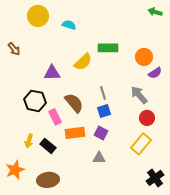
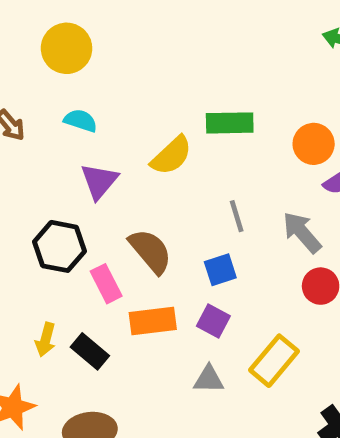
cyan semicircle: (69, 25) -> (80, 121), moved
purple triangle: (52, 73) -> (99, 181), turned -48
gray line: (103, 93) -> (237, 216), moved
yellow rectangle: (141, 144) -> (274, 361), moved

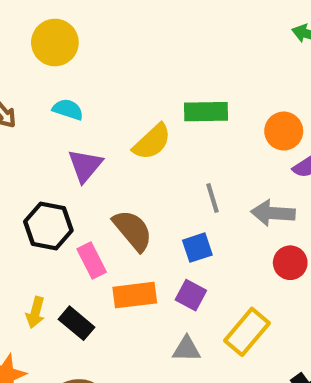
gray arrow: (302, 232) -> (273, 213), turned -45

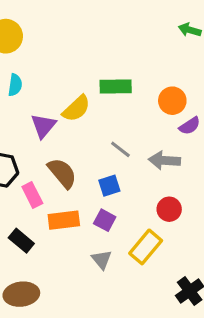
cyan semicircle: (68, 109) -> (15, 85), turned 80
purple triangle: (85, 166) -> (43, 126), moved
gray line: (212, 198) -> (120, 149), turned -35
red circle: (290, 263) -> (169, 209), moved
gray triangle: (187, 349) -> (102, 260), turned 50

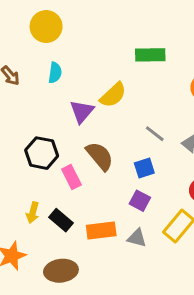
green rectangle: (116, 87) -> (150, 55), moved
orange rectangle: (64, 220) -> (101, 231), moved
gray triangle: (102, 260) -> (137, 238), turned -36

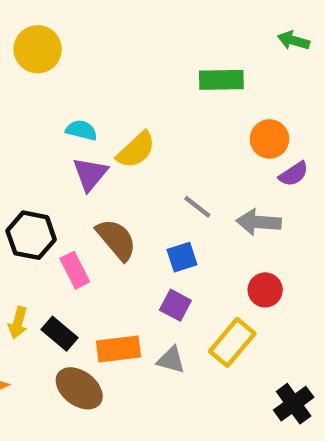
green rectangle: (150, 55) -> (221, 80), moved
cyan semicircle: (55, 73) -> (81, 130), moved, turned -84
brown ellipse: (61, 271) -> (79, 388), moved, turned 44

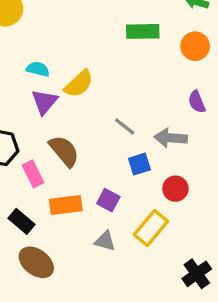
orange circle: (269, 139) -> (195, 46), moved
purple semicircle: (294, 174) -> (197, 102), turned 100
blue square: (182, 257) -> (139, 164), moved
orange rectangle: (119, 349) -> (66, 205), moved

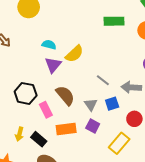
gray triangle: (105, 241) -> (91, 105), moved, turned 40

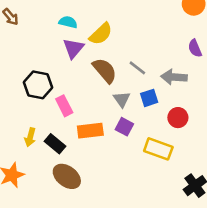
brown semicircle: (65, 95) -> (105, 70), moved
yellow rectangle: (119, 143) -> (158, 149), turned 70

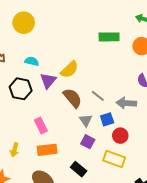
cyan semicircle: (68, 22) -> (32, 61), moved
black hexagon: (38, 85) -> (21, 89), moved
red circle: (178, 118) -> (120, 136), moved
orange rectangle: (90, 131) -> (47, 150), moved
black rectangle: (55, 144) -> (79, 169), moved

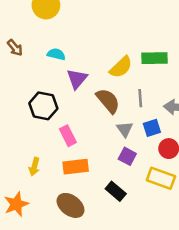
green rectangle: (109, 37) -> (154, 58), moved
yellow semicircle: (69, 69) -> (121, 67), moved
black hexagon: (21, 89) -> (43, 106), moved
gray line: (98, 96) -> (140, 98), turned 48

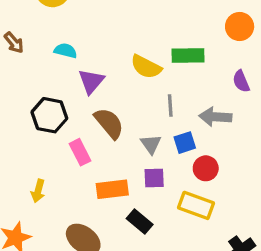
yellow semicircle: (121, 67) -> (146, 67), turned 70
brown semicircle: (108, 101) -> (109, 123), moved
purple square: (127, 156) -> (154, 178), turned -30
orange rectangle: (76, 167) -> (112, 189), moved

